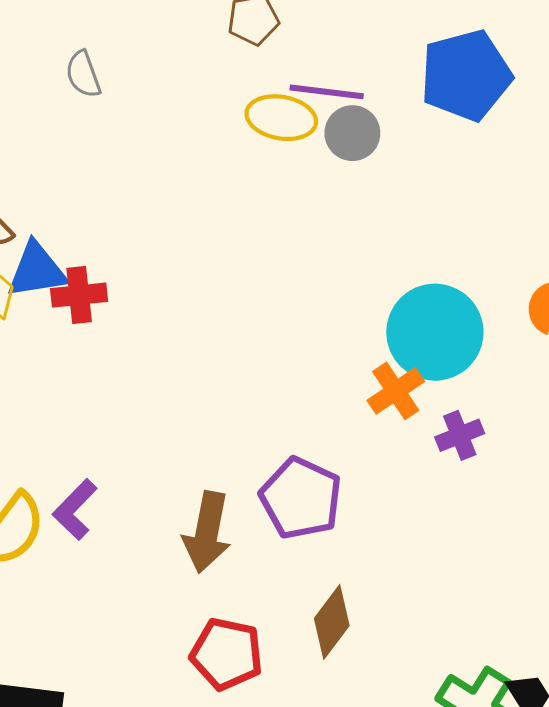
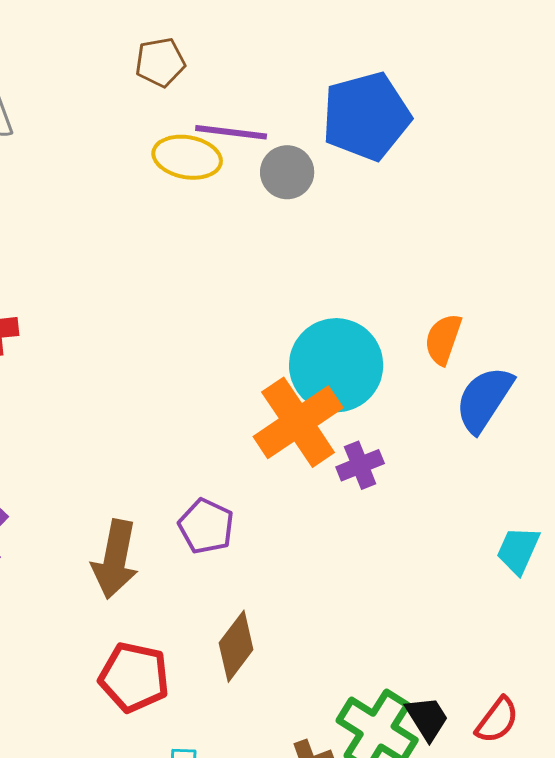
gray circle: (352, 133) -> (287, 172), moved
orange cross: (396, 391) -> (298, 422), size x1.6
purple pentagon: (301, 498) -> (206, 526), size x0.7

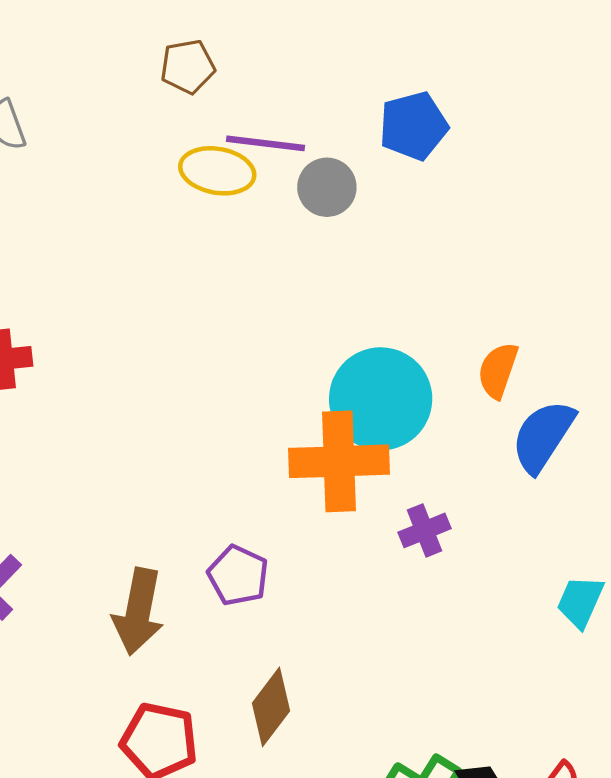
blue pentagon: (366, 116) -> (414, 126), size x0.7
orange cross: (298, 422) -> (339, 461), turned 32
purple cross: (360, 465) -> (424, 530), moved

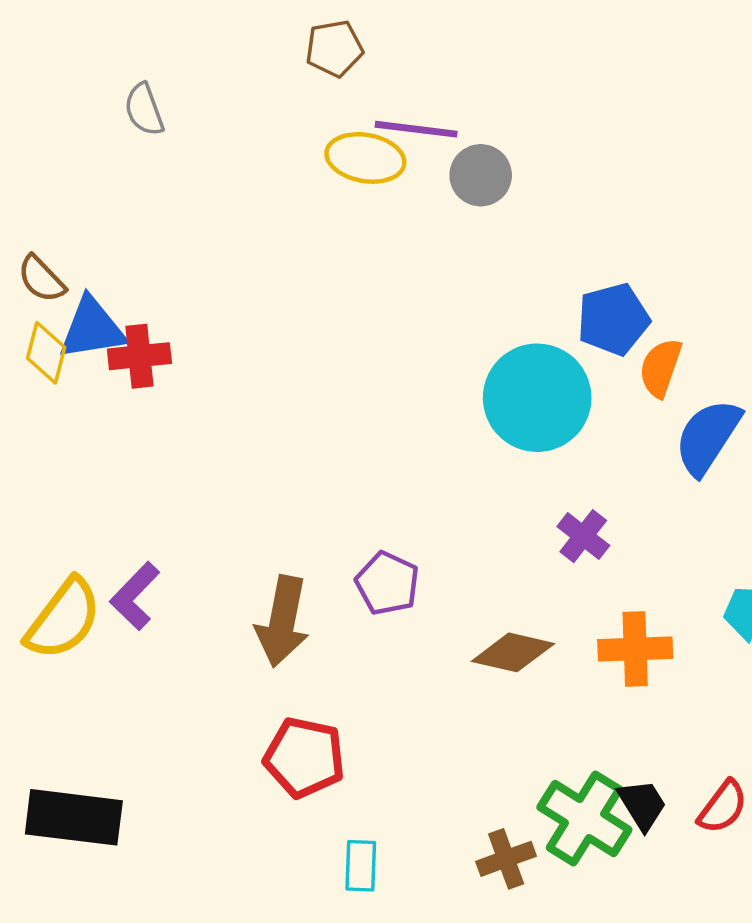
blue pentagon: (414, 126) -> (613, 319), moved
orange cross: (339, 461) -> (635, 649), moved, size x0.7
purple cross: (424, 530) -> (583, 536), turned -30
brown diamond: (271, 707) -> (513, 652), moved, turned 66

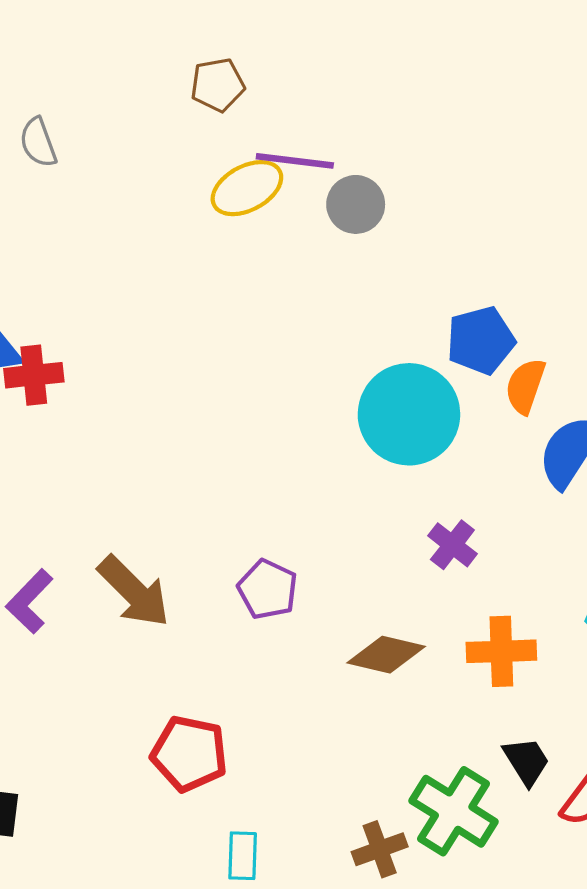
yellow ellipse: (365, 158) -> (247, 188), turned -38
brown arrow: (282, 621) -> (134, 592), moved, turned -56
black trapezoid: (642, 805) -> (526, 761), moved

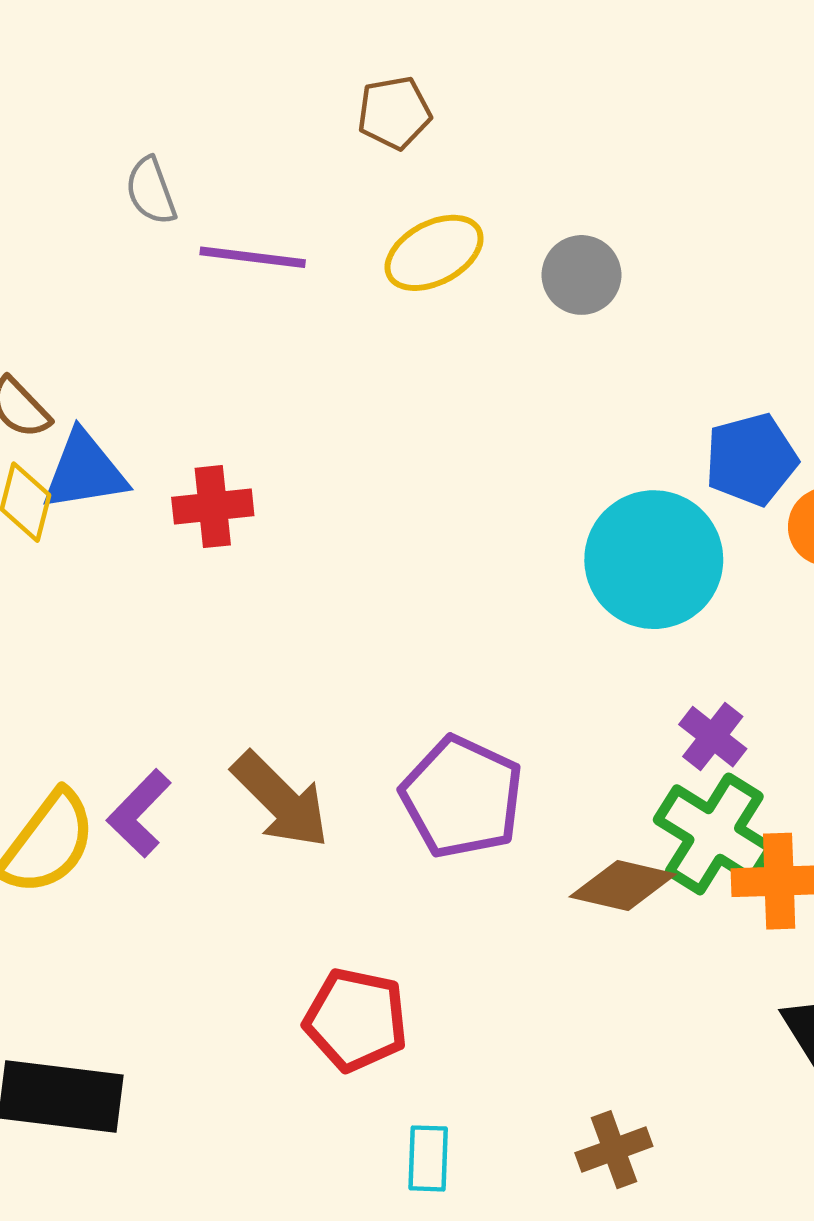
purple line: (295, 161) -> (253, 257), moved
red cross: (34, 375) -> (213, 507), moved
purple pentagon: (268, 589) -> (462, 797), size x1.5
green cross: (454, 811) -> (714, 834), moved

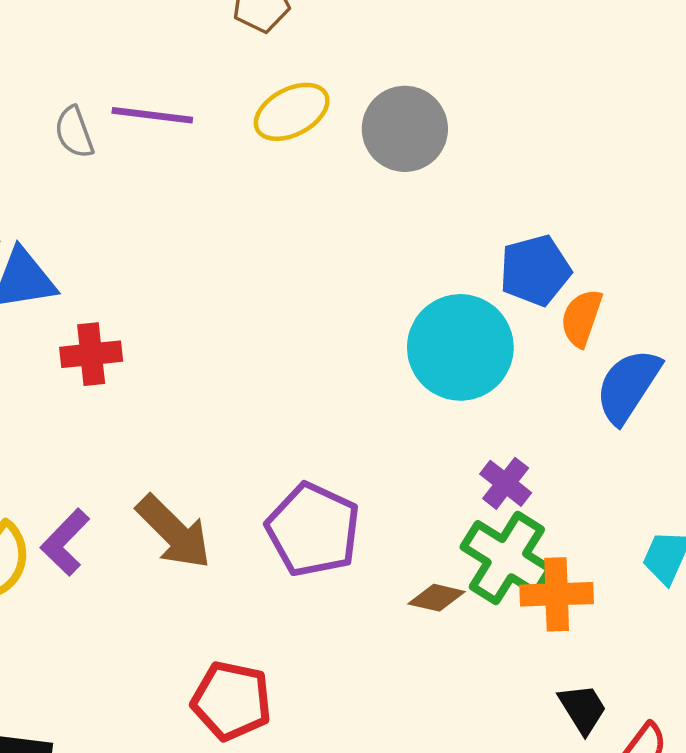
gray semicircle: (151, 191) -> (74, 132), moved
gray circle: (582, 275) -> (405, 129), size x1.4
red cross: (213, 507) -> (91, 354), moved
brown diamond: (623, 886) -> (437, 598), size x0.7

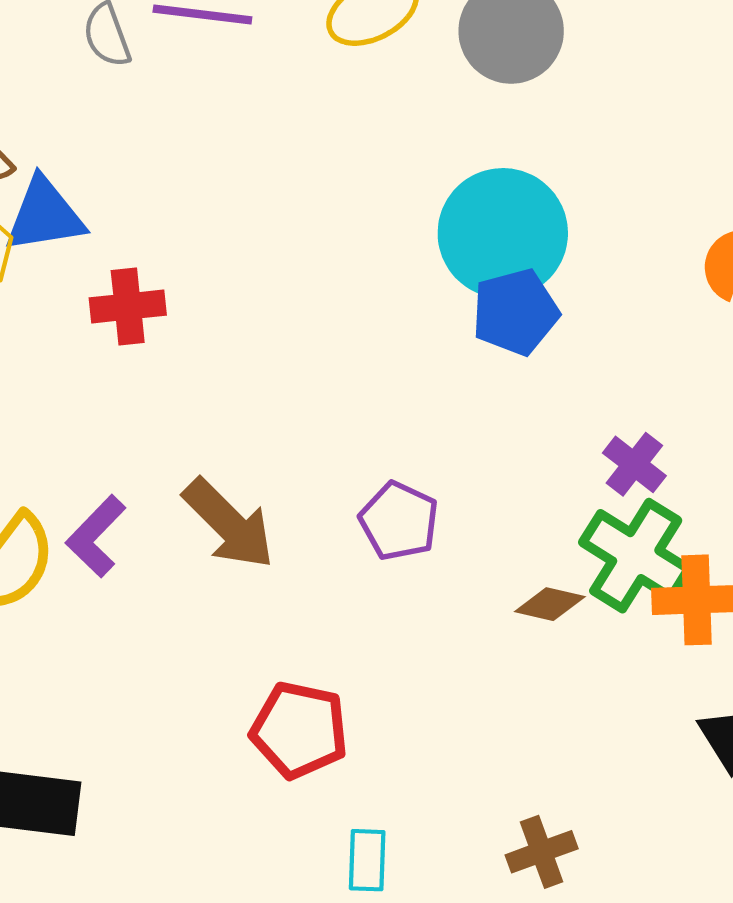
blue pentagon: (535, 270) -> (515, 312), moved
cyan circle: (460, 347) -> (503, 233), moved
purple pentagon: (313, 530) -> (399, 521), size x0.7

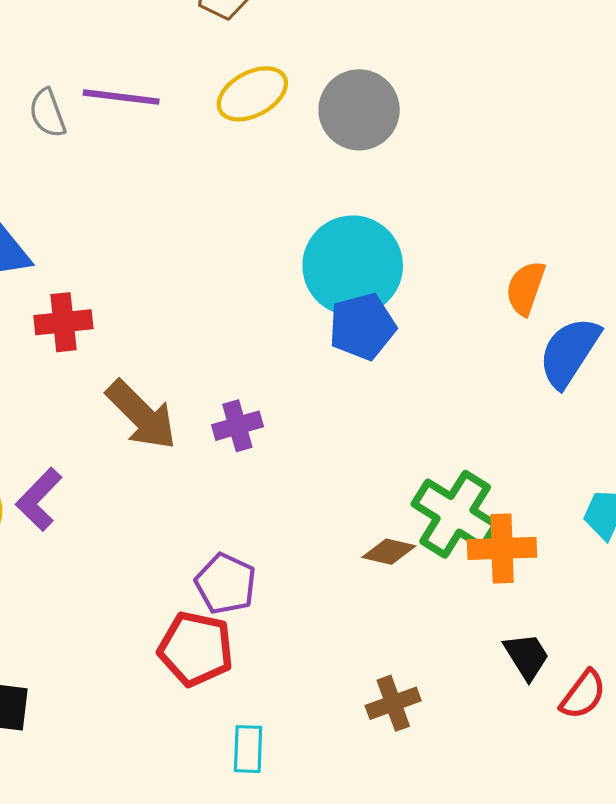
purple cross: (634, 464) -> (237, 426), moved, turned 36
purple pentagon: (399, 521) -> (226, 584), moved
brown arrow: (229, 524) -> (141, 415), moved
brown cross: (542, 852) -> (393, 703), moved

